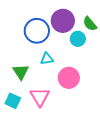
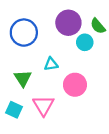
blue circle: (37, 31) -> (24, 33), moved

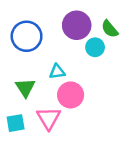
pink circle: (75, 85) -> (71, 95), moved
cyan square: (14, 110) -> (16, 123), turned -35

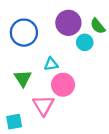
cyan square: (16, 123) -> (14, 122), moved

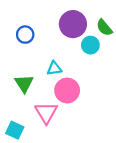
blue circle: (24, 33) -> (25, 35), size x0.6
cyan square: (14, 122) -> (15, 130), turned 35

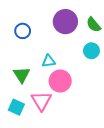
cyan circle: (90, 45) -> (91, 51), moved
cyan square: (15, 130) -> (16, 107), moved

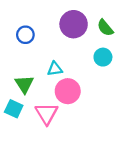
cyan square: (16, 107) -> (14, 109), moved

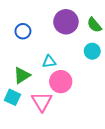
green triangle: (24, 84) -> (22, 75), turned 30

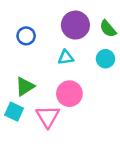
cyan triangle: (49, 62) -> (66, 58), moved

